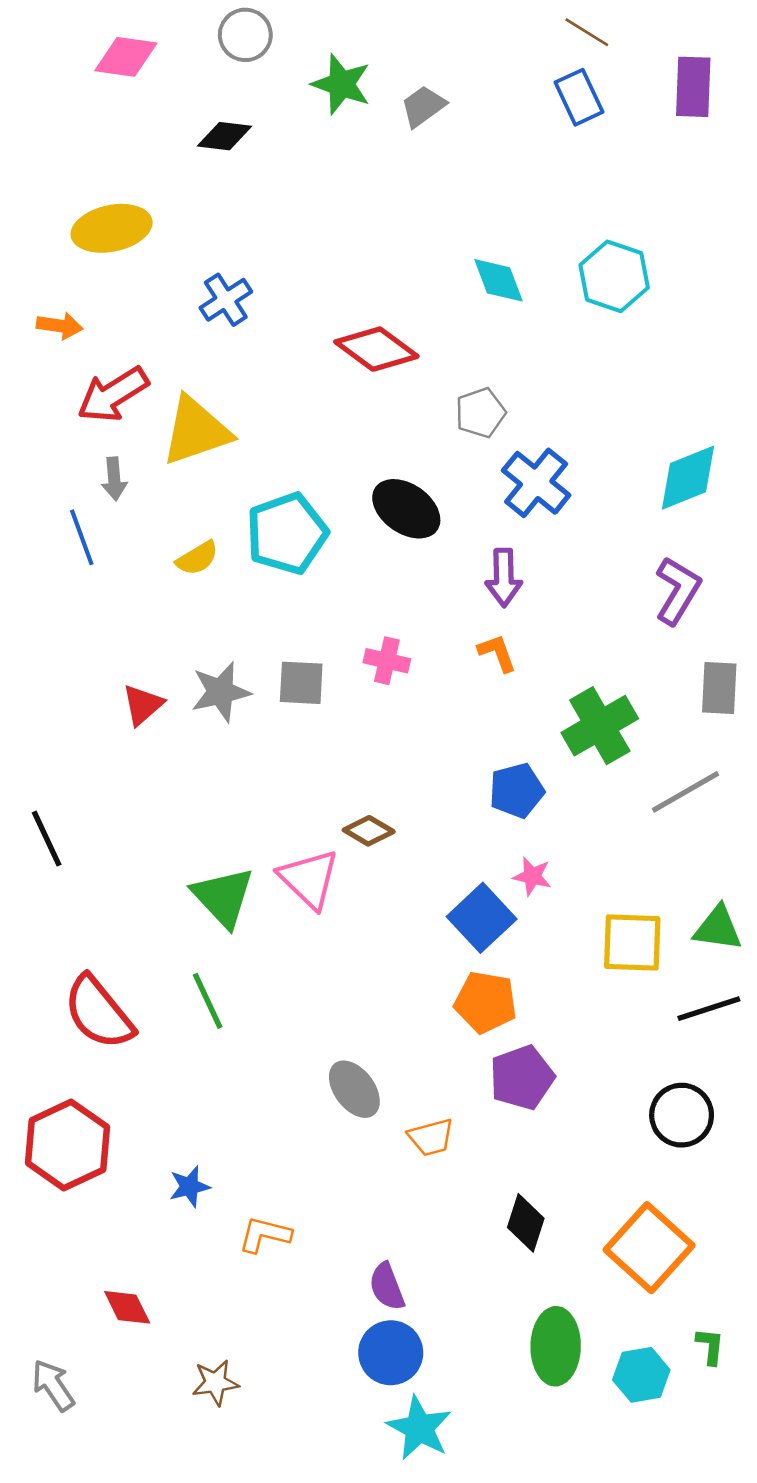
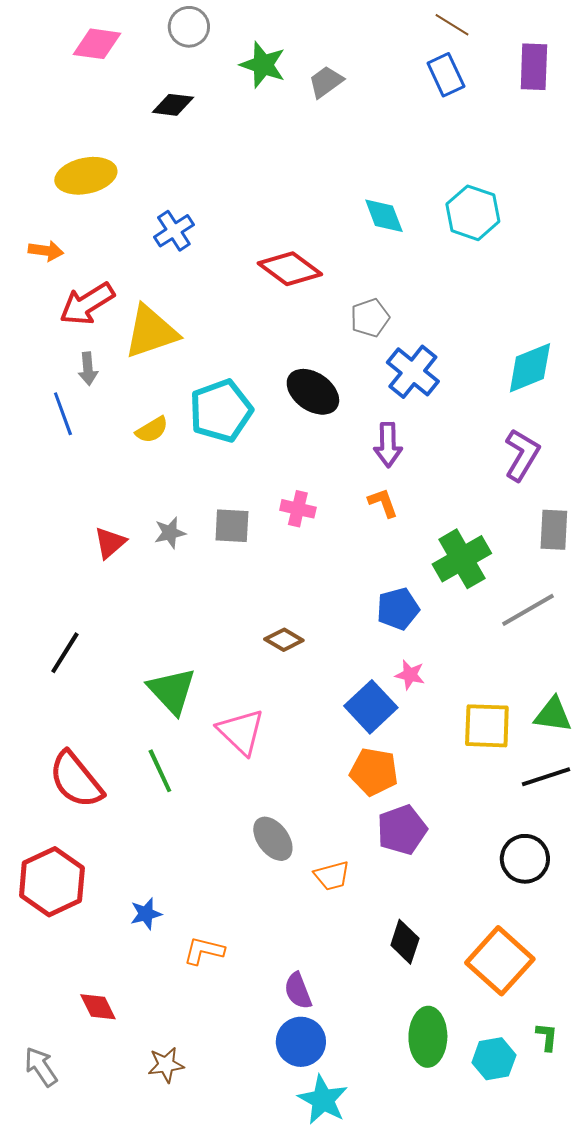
gray star: (221, 692) -> (170, 533), size x0.7
black line: (47, 839) -> (65, 653), moved, turned 57
pink triangle: (309, 879) -> (241, 732), moved

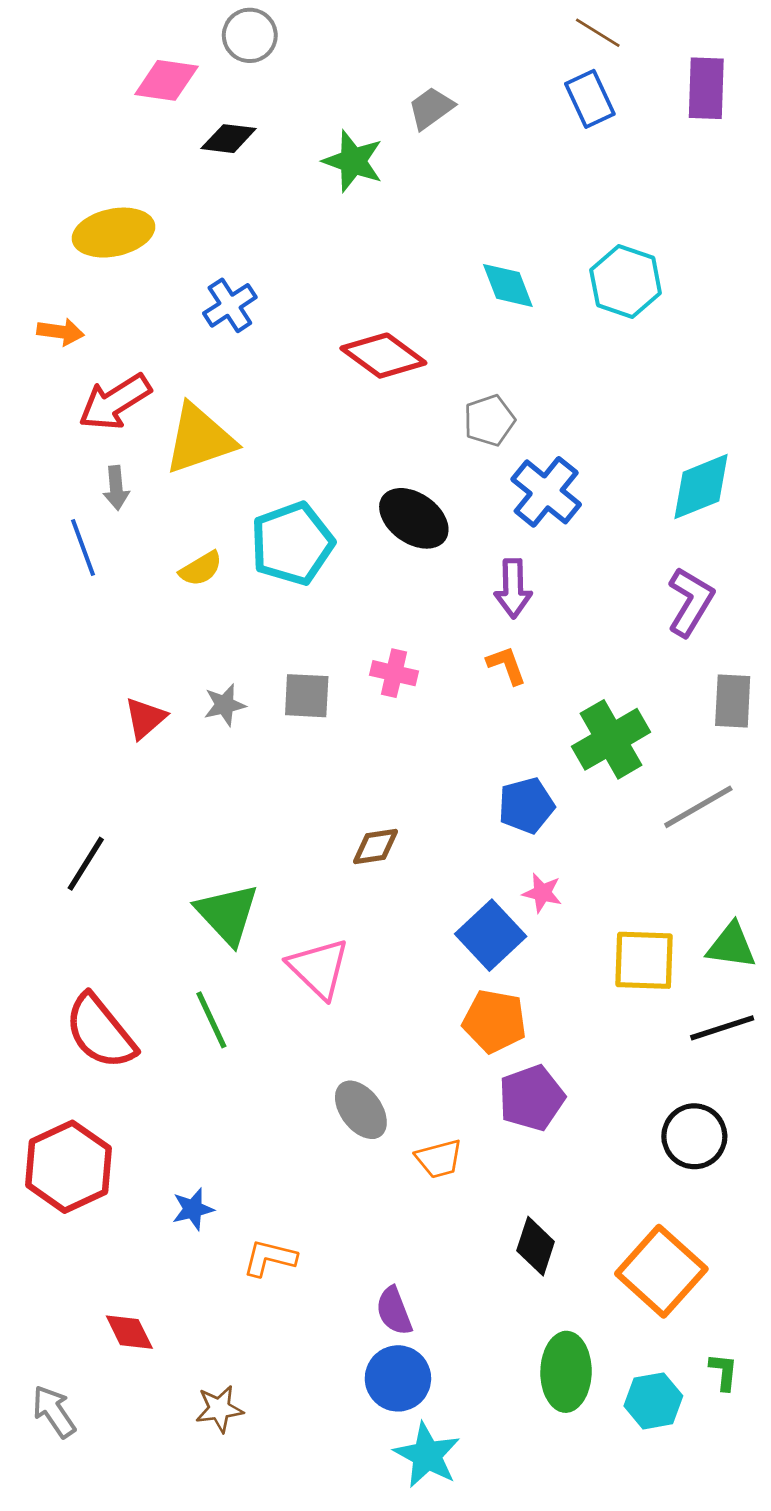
pink diamond: (97, 44) -> (166, 80), moved
green star: (263, 65) -> (353, 161), moved
brown diamond: (284, 640) -> (375, 846), turned -39

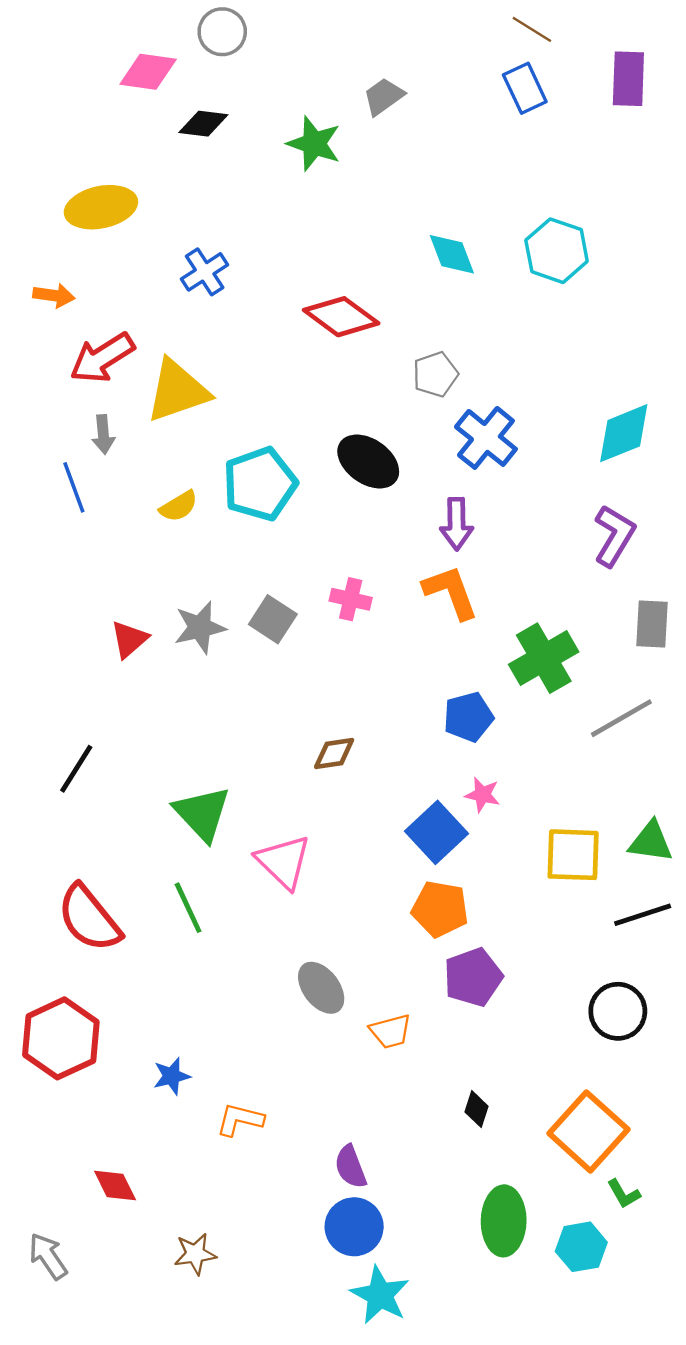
orange L-shape: (506, 665) -> (451, 592), size x1.6
gray square: (307, 696) -> (273, 619), turned 30
gray star: (225, 705) -> (200, 627), size x1.4
black diamond: (536, 1246) -> (477, 1109), size x0.7
green L-shape: (723, 1372) -> (624, 1194), moved, turned 144

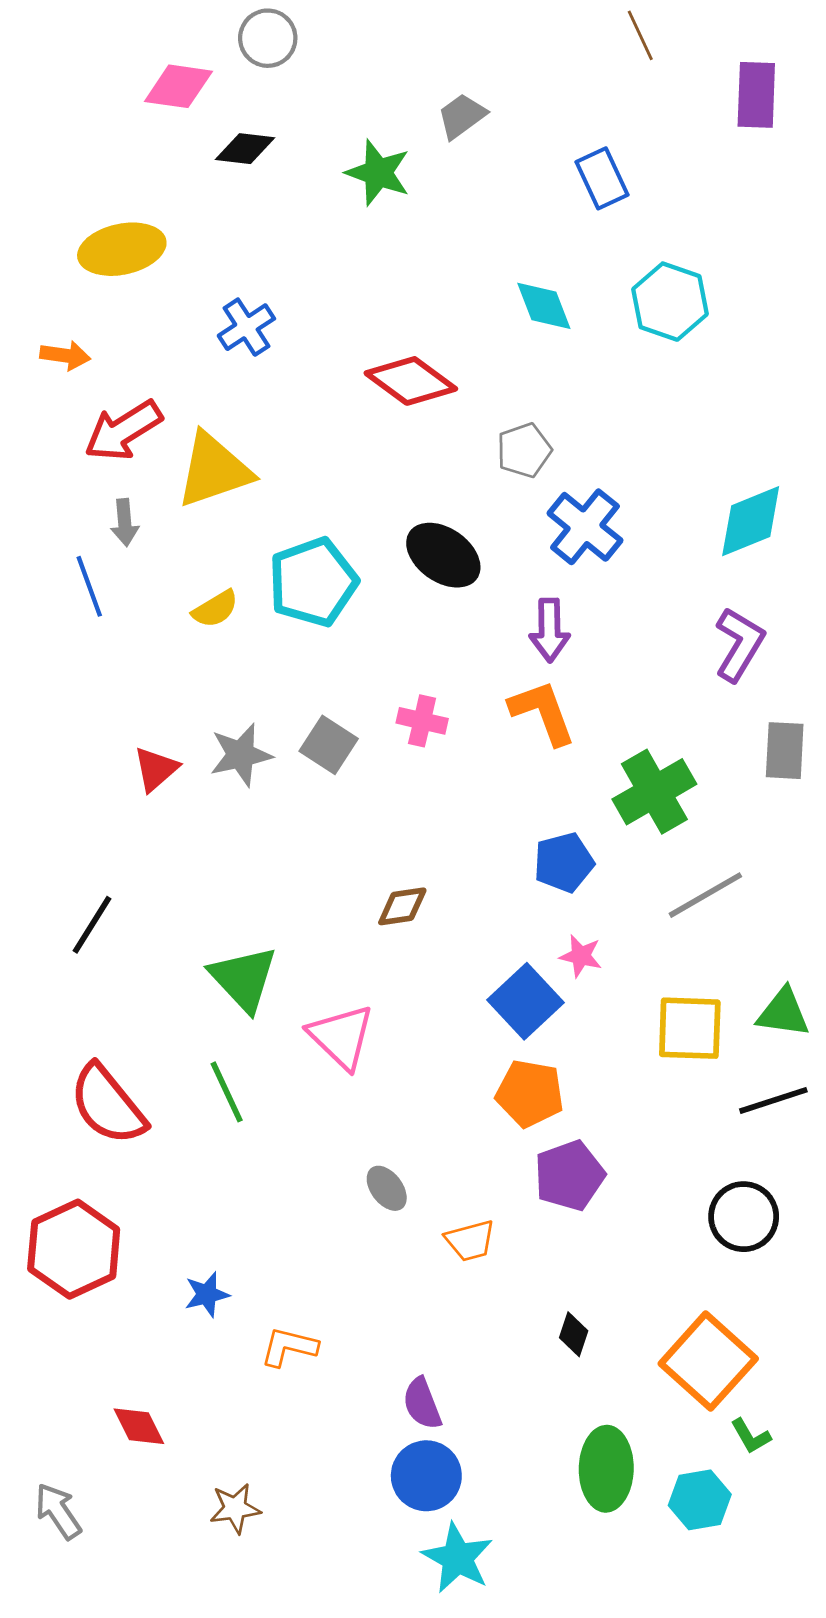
brown line: (532, 29) -> (640, 35), turned 33
blue rectangle: (525, 88) -> (602, 178), moved
gray line: (621, 718) -> (705, 895), moved
gray ellipse: (321, 988) -> (387, 1188), size x0.7

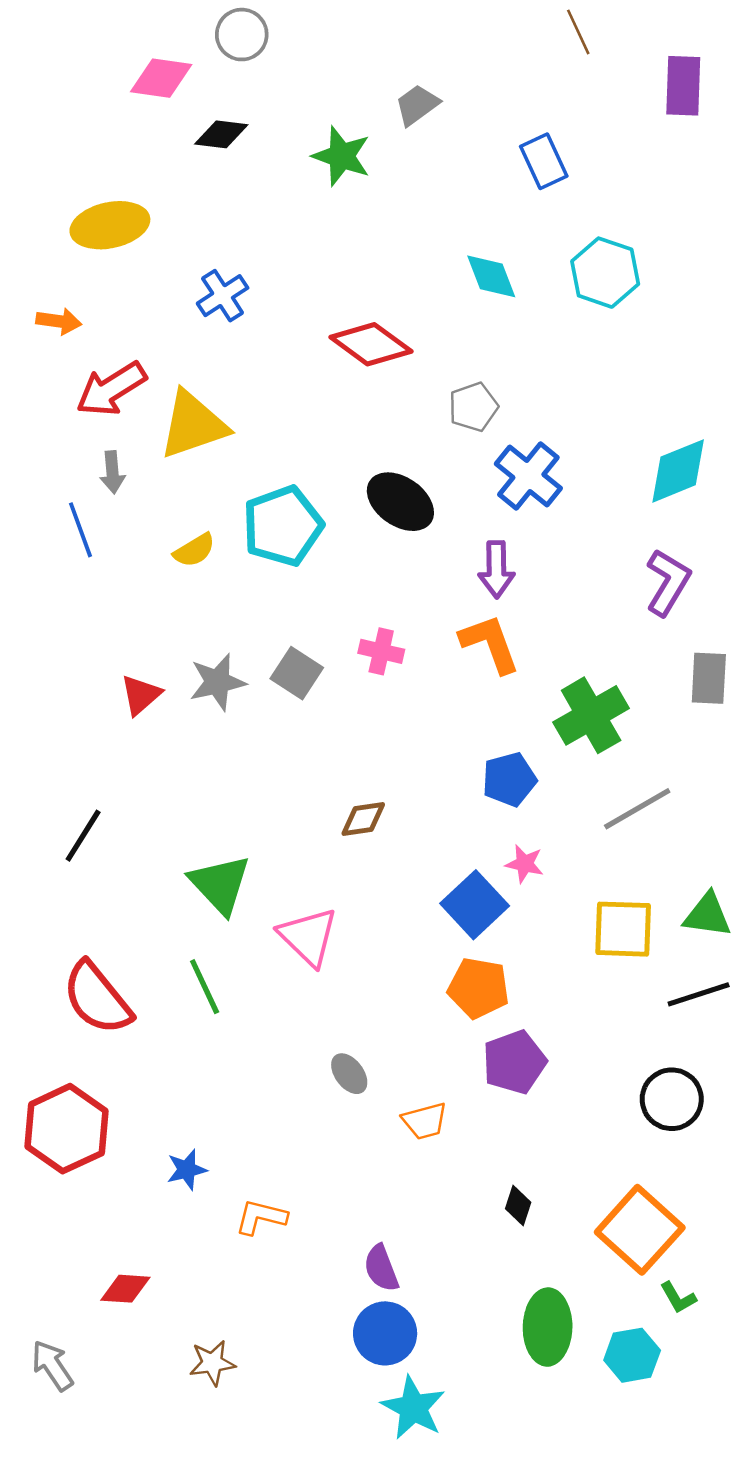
red diamond: (139, 1426) -> (125, 1289), turned -60

